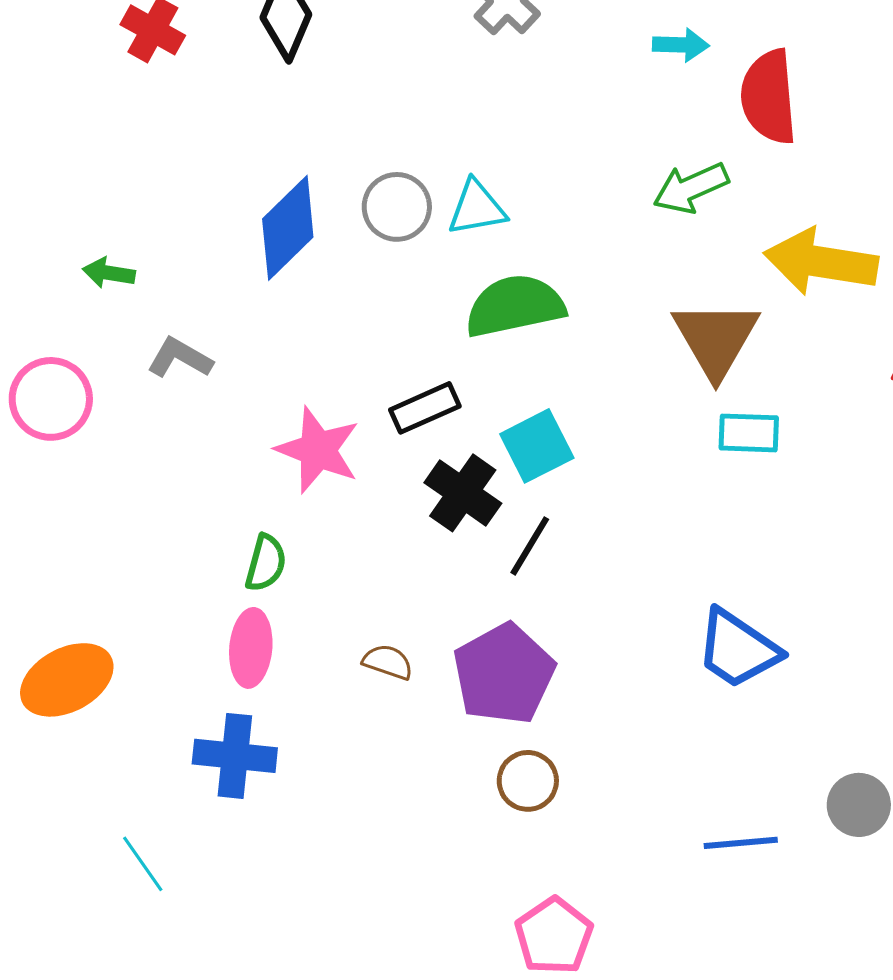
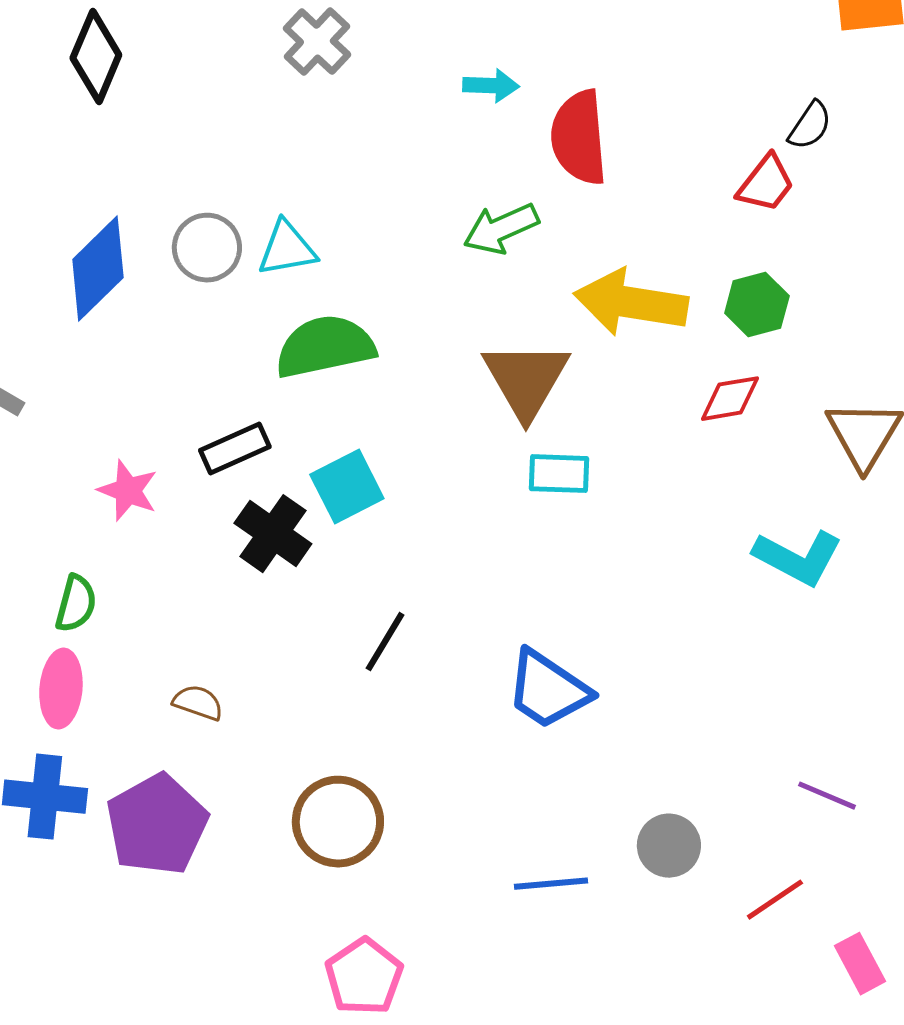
pink star: (318, 450) -> (128, 491), size x0.7
black line: (530, 546) -> (385, 642), moved
purple pentagon: (504, 674) -> (157, 825), moved
brown circle: (528, 781) -> (338, 822), size x1.5

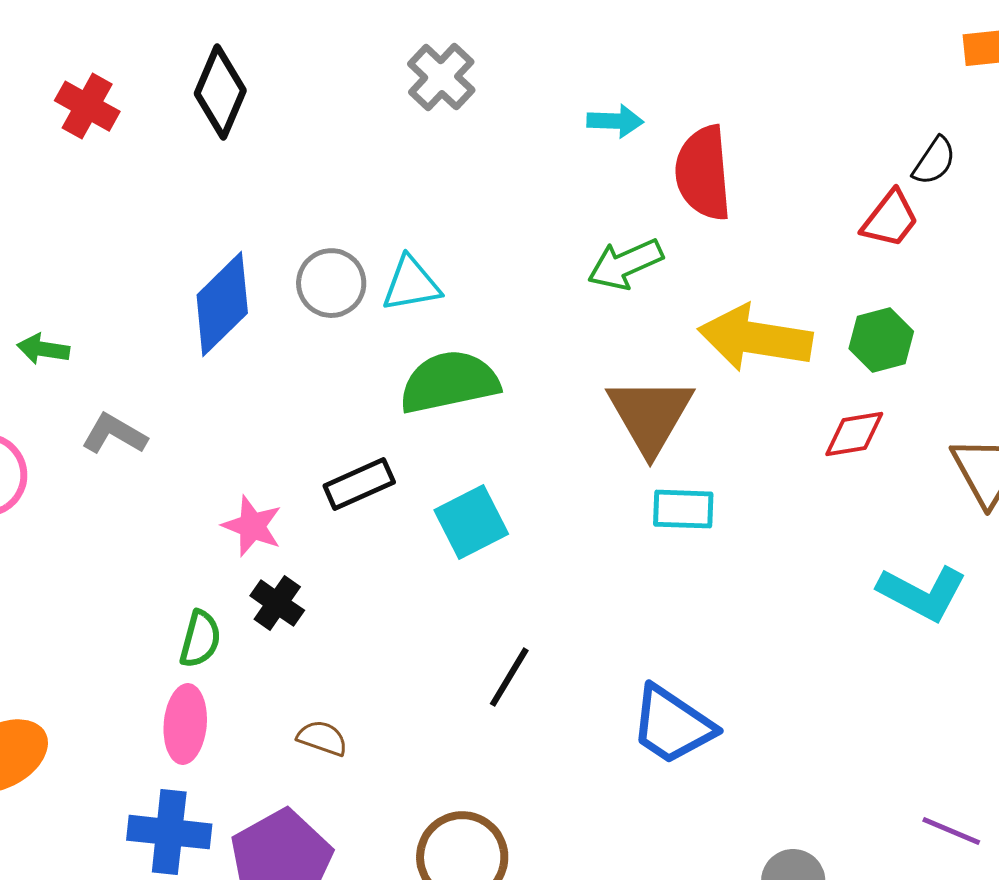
black cross: (273, 534) -> (277, 603), moved, size x0.7

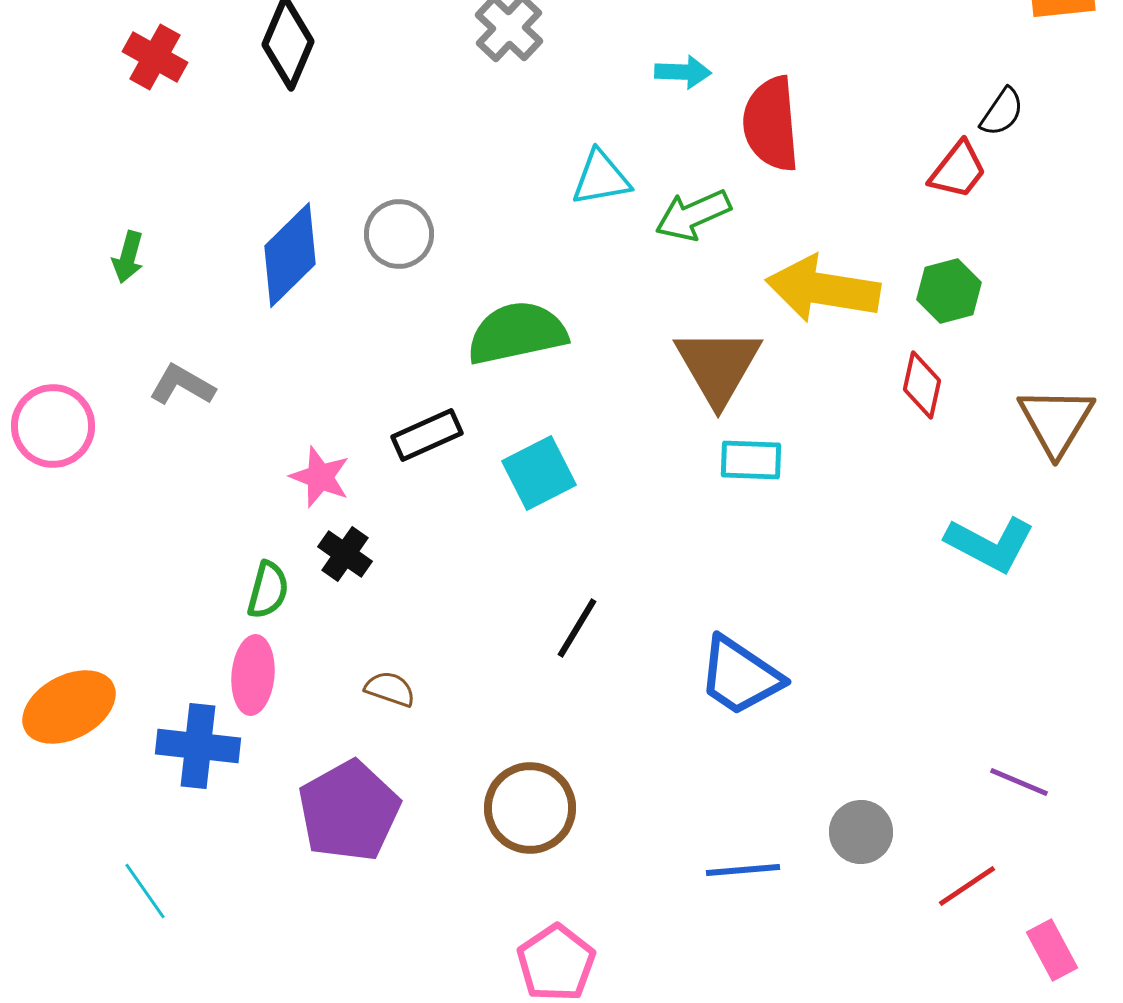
cyan triangle: (411, 284) -> (601, 178), moved
green arrow: (43, 349) -> (128, 257), moved, turned -84
red diamond: (854, 434) -> (922, 385), turned -68
blue cross: (169, 832) -> (198, 746), moved

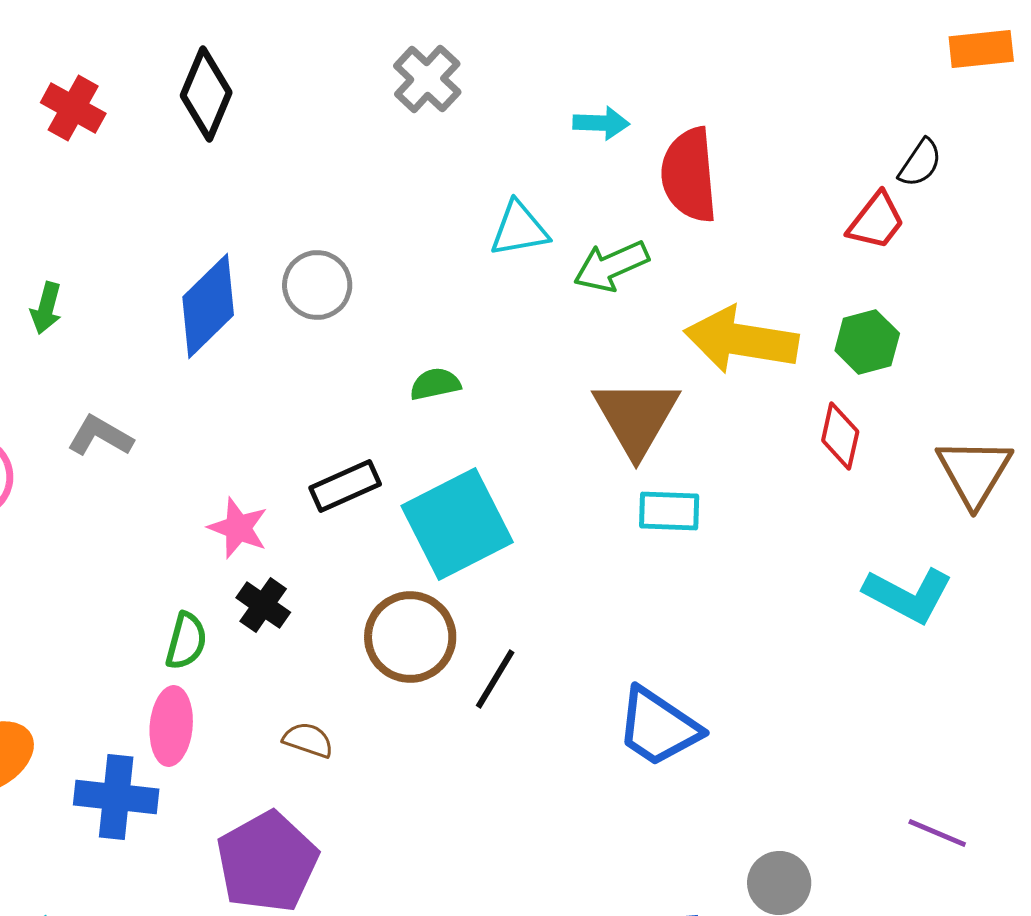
green semicircle: (517, 333) -> (435, 384), size x0.5
cyan square: (539, 473) -> (457, 524), size x1.5
brown circle: (530, 808) -> (410, 637), moved

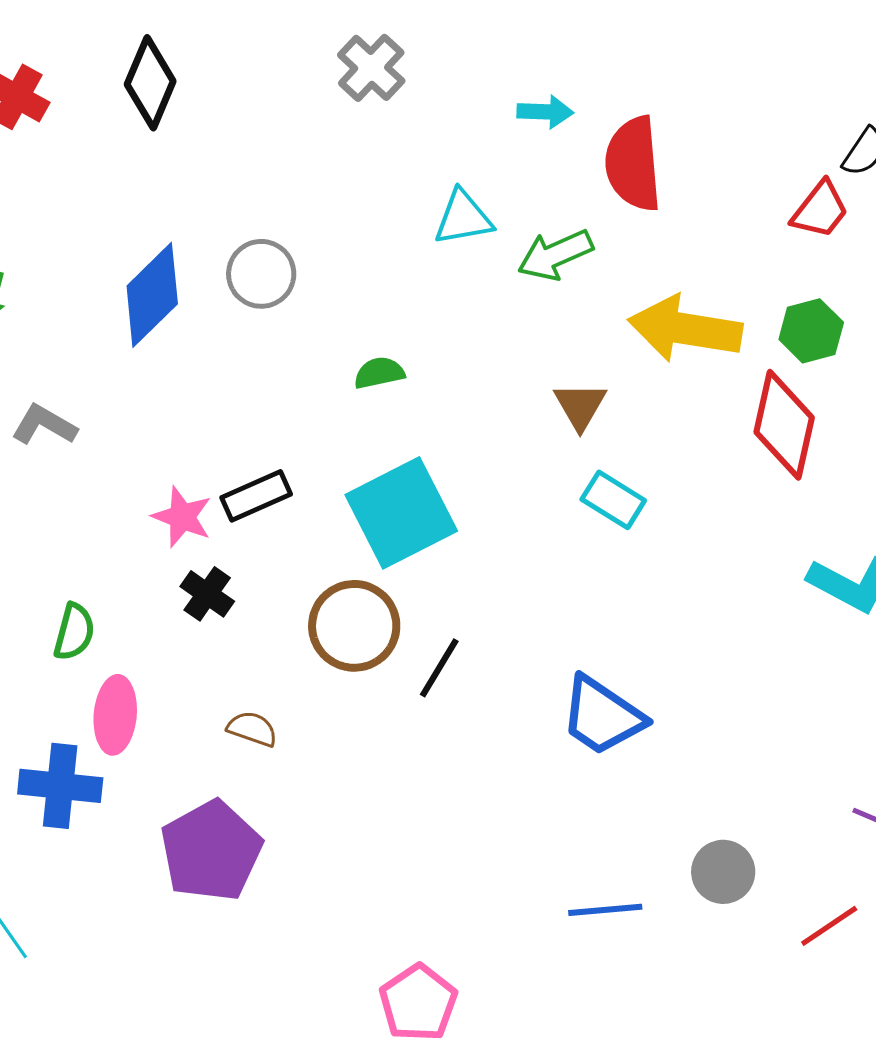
brown triangle: (636, 417) -> (580, 406), size x0.6
red diamond: (840, 436) -> (784, 425), size x1.6
black rectangle: (345, 486) -> (256, 496), moved
cyan rectangle: (669, 511) -> (613, 500), turned 30
green semicircle: (186, 641) -> (74, 632), moved

